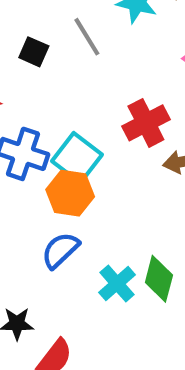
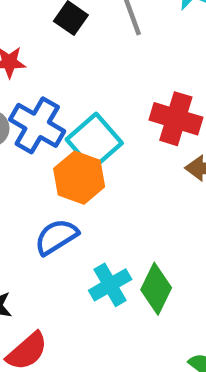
red cross: (146, 123) -> (176, 119), turned 33

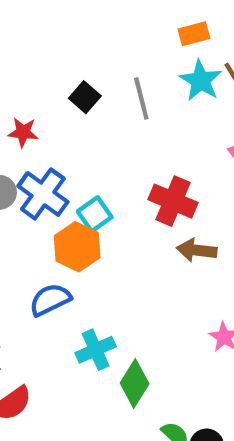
cyan square: (94, 141) -> (95, 214), size x0.7
green diamond: (156, 289) -> (135, 383), moved

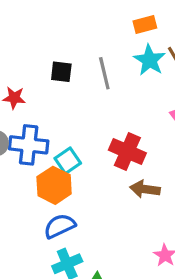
black square: (85, 97) -> (61, 72), turned -35
blue cross: (43, 194) -> (29, 145), turned -30
blue semicircle: (50, 300) -> (60, 226), moved

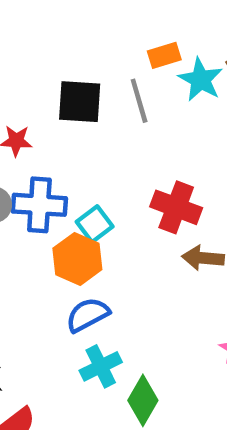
orange rectangle: (145, 24) -> (164, 55), moved
black square: (61, 72) -> (80, 102), size x1.5

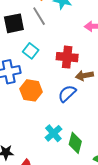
cyan square: (95, 224) -> (31, 51), moved
blue semicircle: (88, 315) -> (67, 94), moved

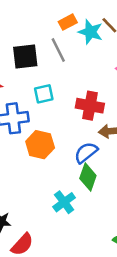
cyan square: (31, 51) -> (44, 94), turned 35
green diamond: (75, 143) -> (88, 177), moved

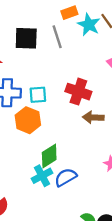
cyan square: (44, 94) -> (38, 95), moved
blue semicircle: (86, 153) -> (66, 177), moved
green diamond: (88, 177) -> (49, 156), moved, turned 30

